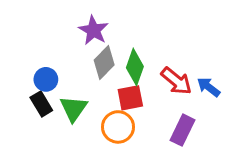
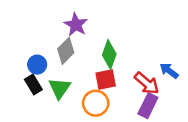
gray diamond: (104, 63) -> (66, 51), moved
red arrow: (176, 81) -> (147, 83), moved

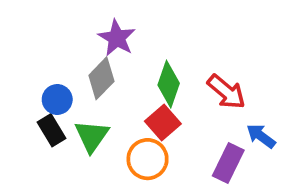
blue arrow: (169, 71) -> (261, 136), moved
red square: (106, 79) -> (163, 123), turned -30
red arrow: (147, 83) -> (226, 92), moved

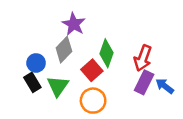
red arrow: (226, 92) -> (143, 58), turned 70
red square: (163, 123) -> (92, 70), moved
purple rectangle: (228, 163) -> (144, 82), moved

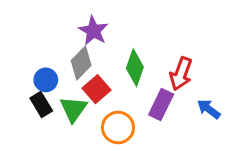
red square: (92, 70) -> (97, 89), moved
purple rectangle: (144, 82) -> (161, 104), moved

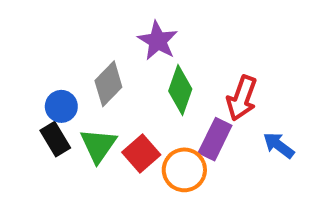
purple star: (93, 31) -> (158, 41), moved
red square: (97, 89) -> (141, 154), moved
orange circle: (118, 128) -> (184, 170), moved

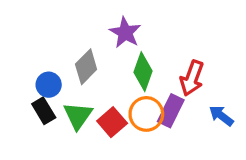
orange circle: (184, 170) -> (146, 114), moved

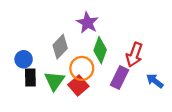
blue circle: (49, 85) -> (24, 59), moved
black rectangle: (44, 111) -> (30, 78), turned 30
orange circle: (146, 114) -> (82, 68), moved

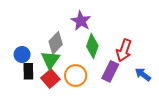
orange circle: (82, 68) -> (76, 76), moved
green triangle: (54, 81) -> (50, 60), moved
red square: (78, 86) -> (50, 79), moved

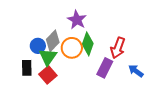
blue circle: (22, 55) -> (38, 46), moved
orange circle: (76, 76) -> (72, 48), moved

